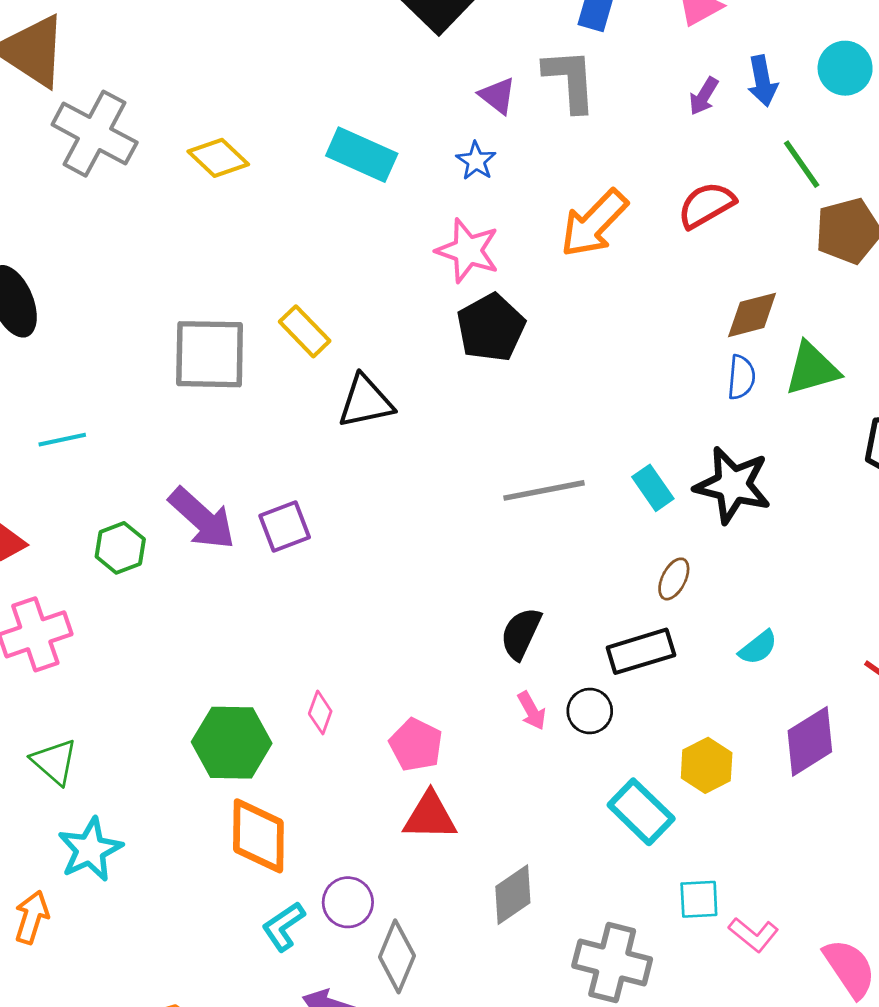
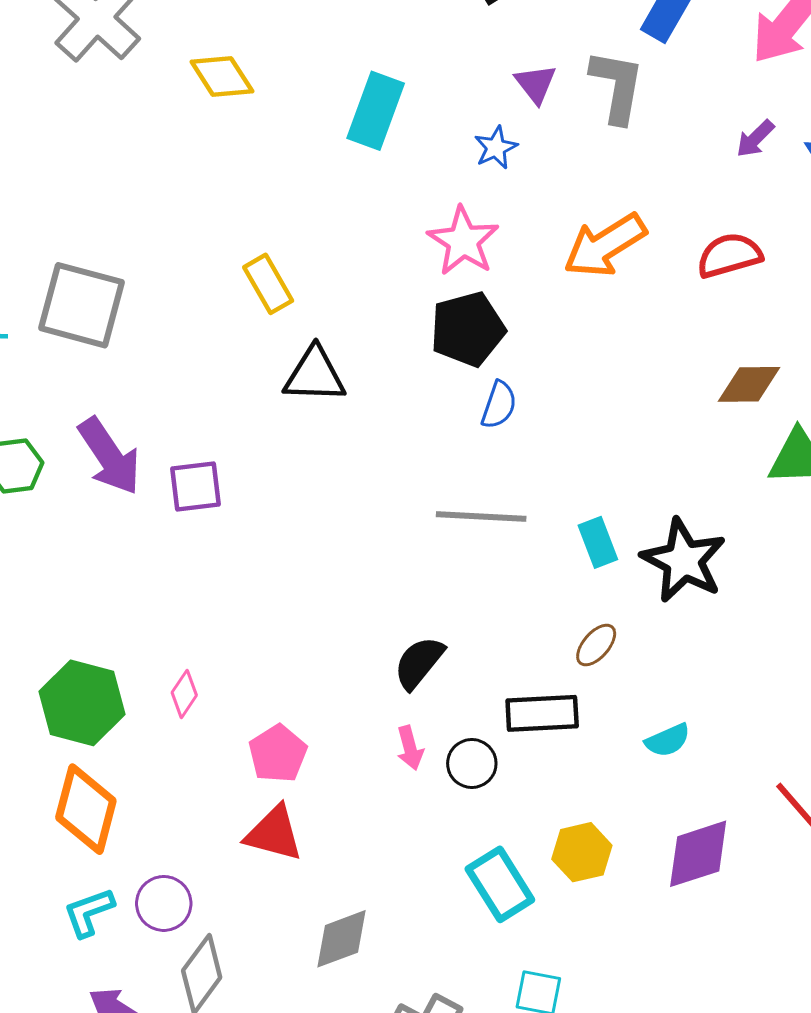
cyan rectangle: (362, 155) -> (376, 111), turned 72
gray square: (210, 354) -> (81, 305), moved
blue semicircle: (741, 377) -> (499, 405), moved

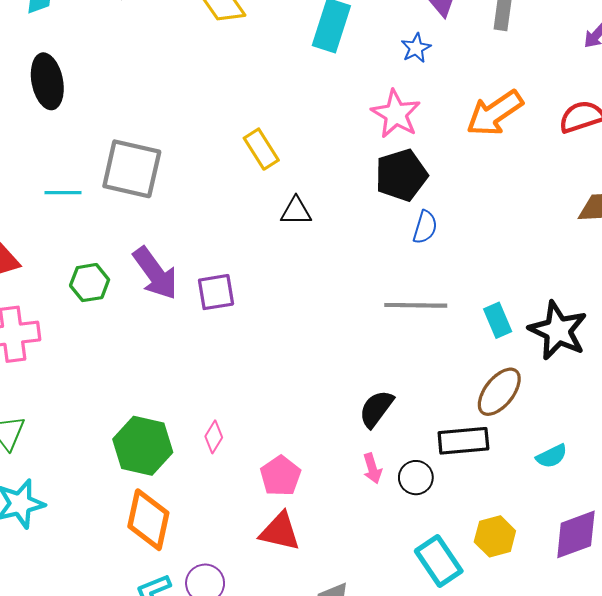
black triangle: (315, 375) -> (296, 211), size x0.7
brown ellipse: (596, 645) -> (499, 392), size x1.6

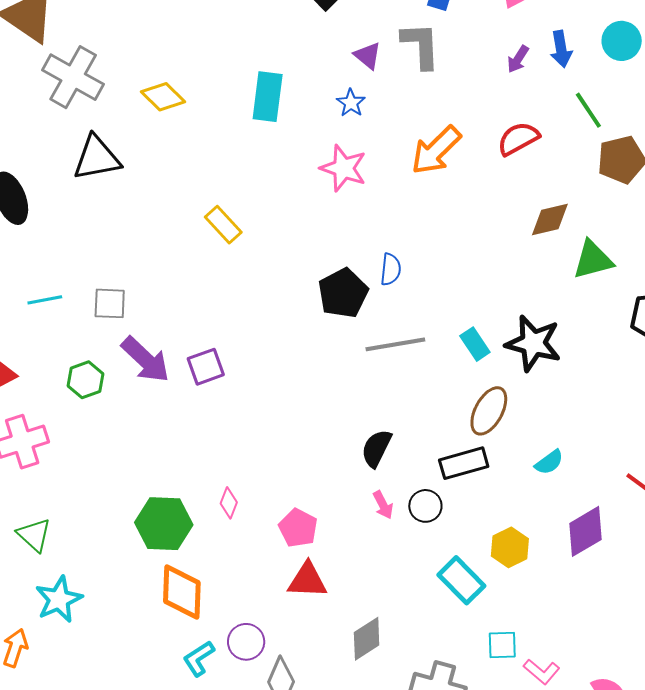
gray square: (132, 169) -> (110, 303), moved, size x0.6
black pentagon: (401, 175) -> (343, 293), moved
black triangle: (296, 211) -> (97, 158), moved, size x1.6

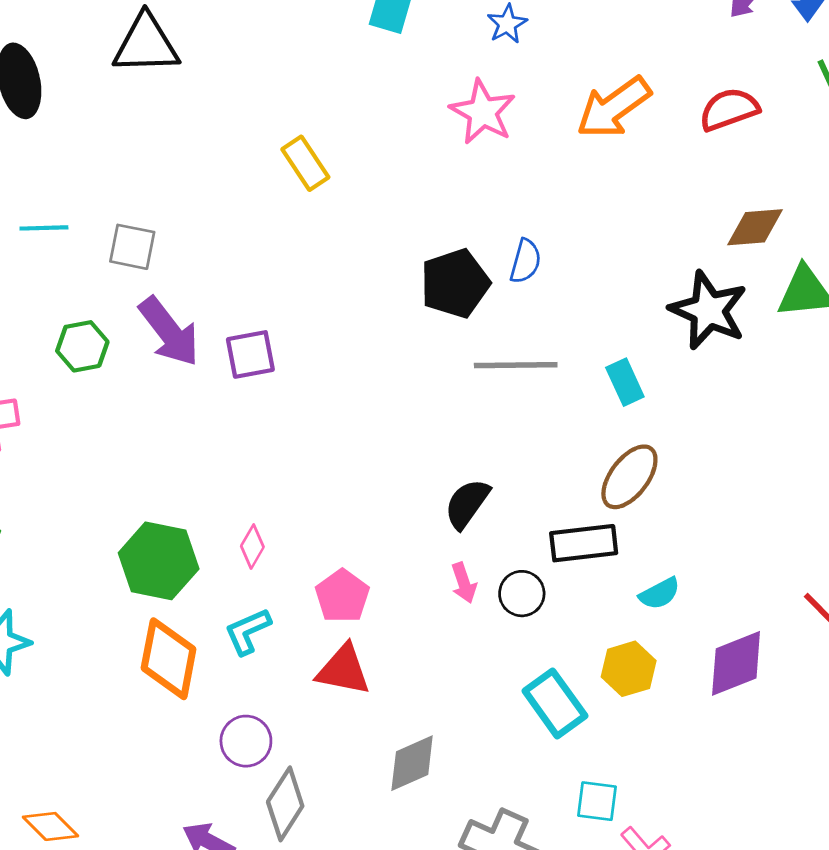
black star: (533, 343) -> (709, 310), moved
cyan semicircle: (549, 462) -> (660, 594), moved
cyan L-shape: (199, 658) -> (248, 631), moved

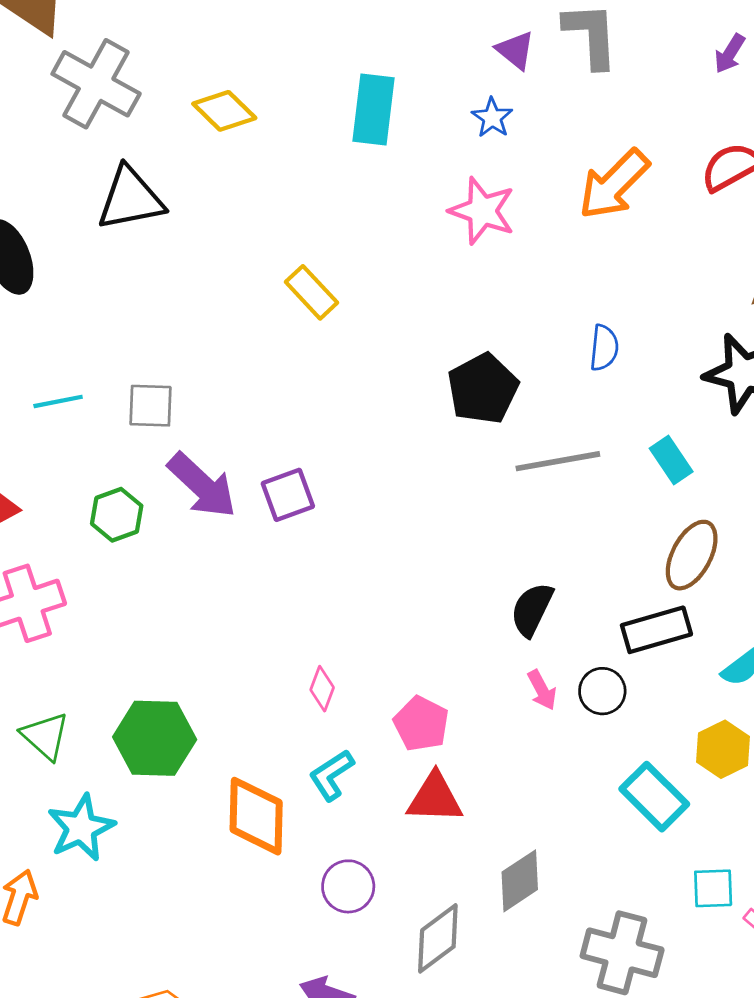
blue semicircle: (525, 261) -> (604, 348), moved
green hexagon: (159, 561) -> (155, 738), moved
gray diamond: (285, 804) -> (438, 938), moved, turned 30

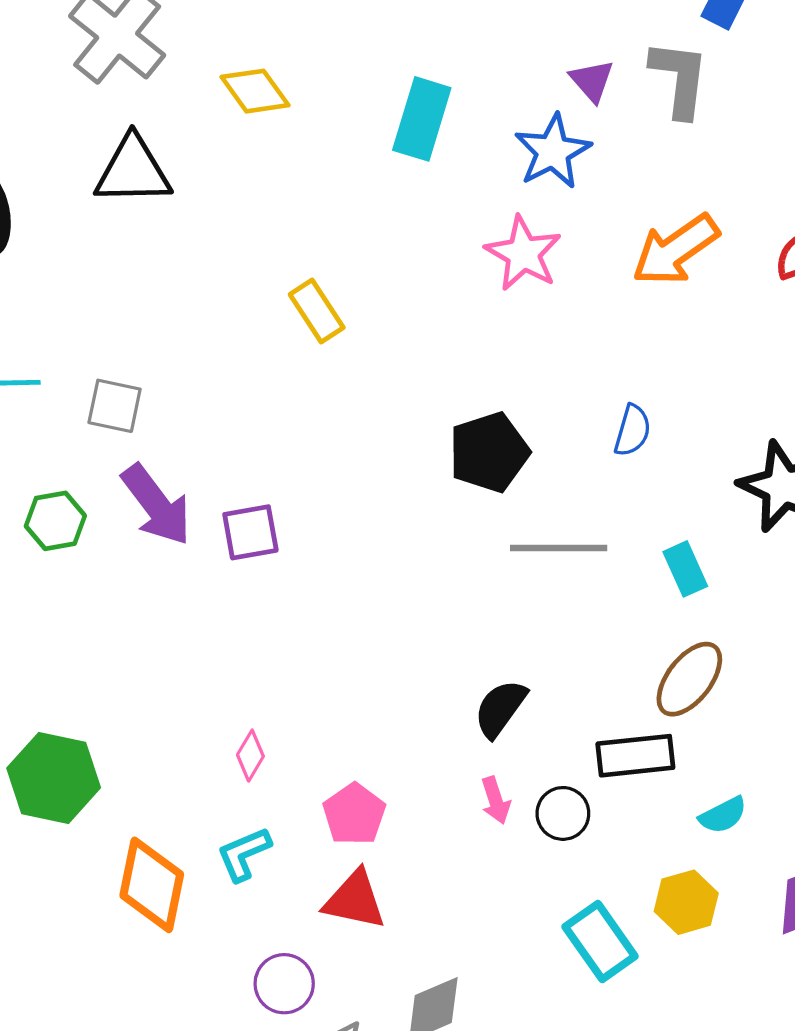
blue star: (492, 118) -> (553, 151), size x1.6
purple circle: (348, 886) -> (284, 984), moved

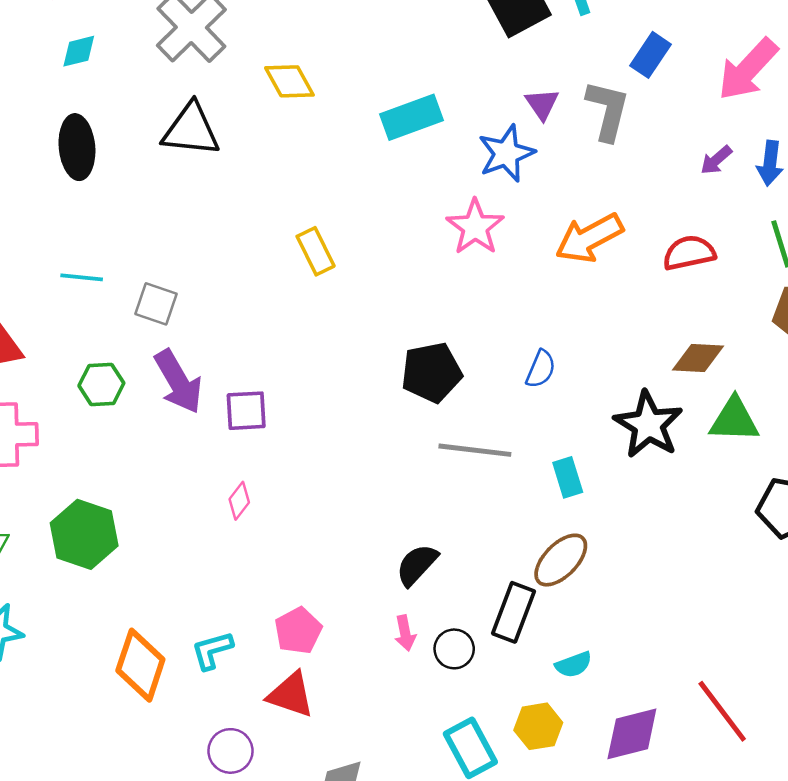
cyan rectangle: (422, 119) -> (412, 117), turned 46
pink diamond: (250, 756) -> (239, 501), moved
black rectangle: (635, 756) -> (514, 612), turned -70
green hexagon: (54, 778) -> (84, 534), moved

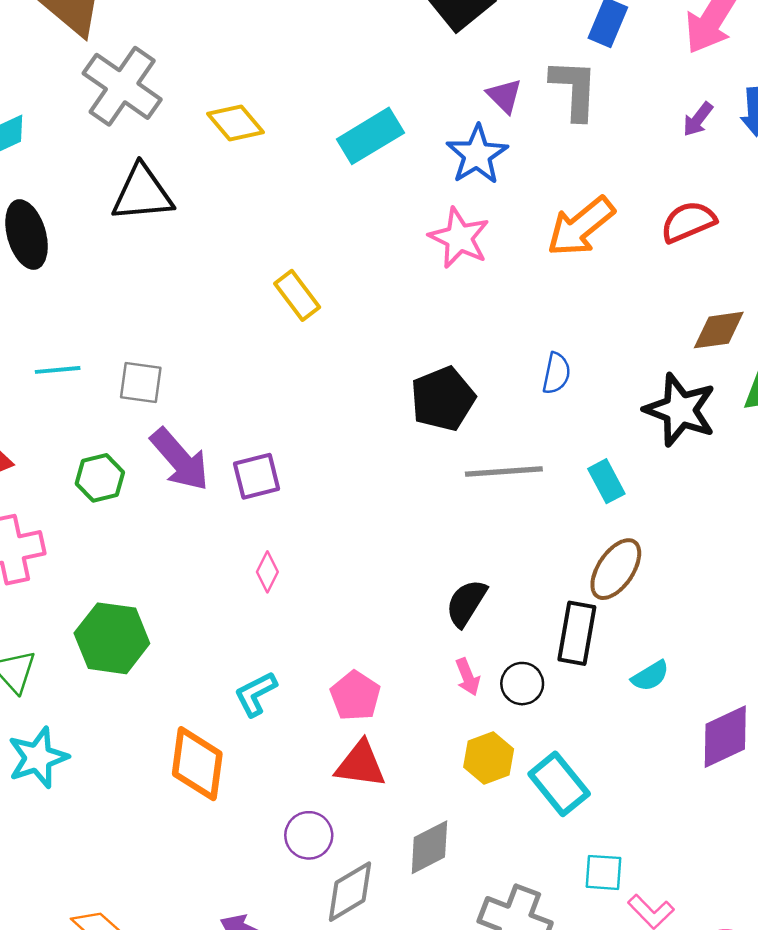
cyan L-shape: (212, 650) -> (256, 694), moved
yellow hexagon: (538, 726) -> (489, 758), moved

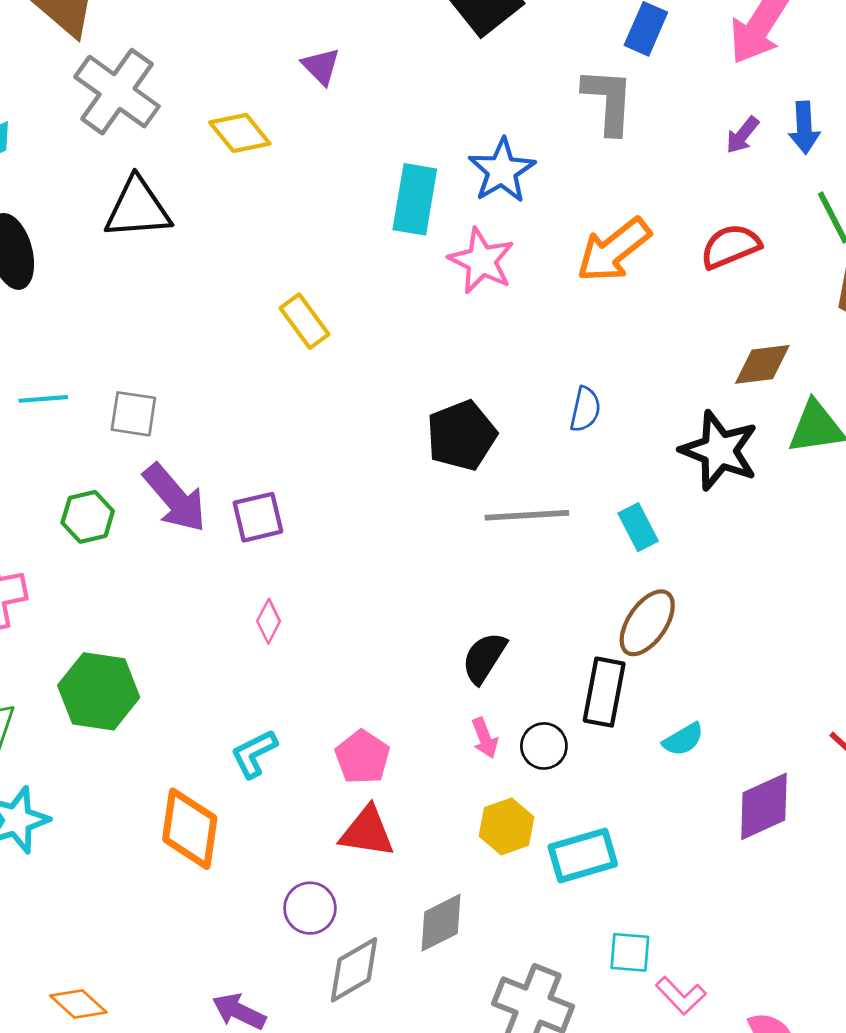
purple triangle: (504, 96) -> (321, 66), moved
cyan rectangle: (370, 136) -> (415, 199), moved, turned -50
cyan rectangle: (559, 784) -> (583, 856), turned -68

